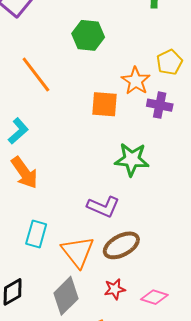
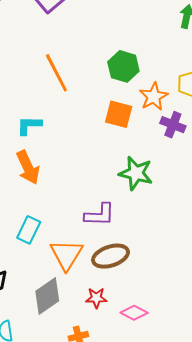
green hexagon: (88, 35) -> (123, 66), moved
cyan L-shape: (18, 131) -> (29, 125), turned -148
purple L-shape: (103, 207) -> (100, 215), turned -32

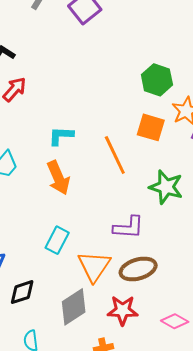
orange line: (56, 73) -> (115, 155), moved
red star: (96, 298) -> (123, 310), size x1.4
pink diamond: (134, 313) -> (175, 321), moved

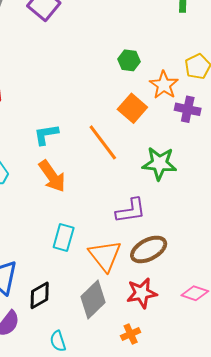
green hexagon: (157, 80) -> (129, 60), size x0.7
orange square: (151, 127) -> (132, 108), turned 36

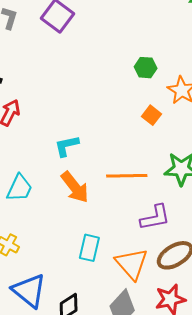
orange square: (132, 108) -> (151, 115), size x0.7
orange line: (103, 142) -> (127, 176), moved, turned -51

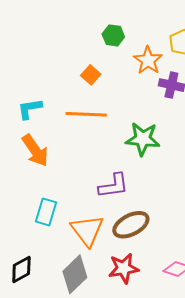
orange square: (151, 115) -> (91, 75), moved
orange line: (127, 176) -> (86, 114), moved

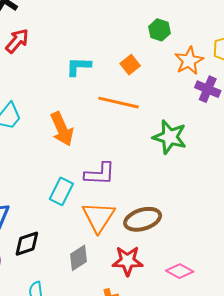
cyan L-shape: (30, 109) -> (78, 66), moved
purple L-shape: (114, 186) -> (100, 174), moved
gray diamond: (75, 274) -> (78, 258), size x0.7

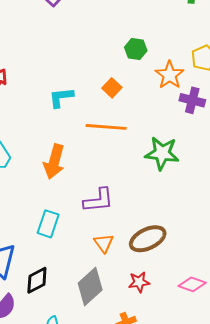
orange arrow: (62, 129) -> (54, 162), turned 48
cyan rectangle: (61, 191) -> (48, 224), moved
orange triangle: (99, 217) -> (104, 243), size x0.6
gray diamond: (78, 258) -> (90, 287), size x1.4
red star: (128, 261) -> (139, 282), size x0.7

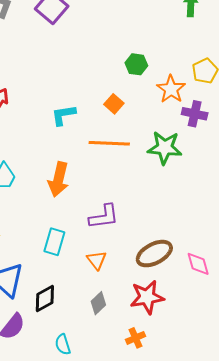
green star: (162, 153) -> (165, 148), moved
orange triangle: (104, 243) -> (97, 260), moved
red star: (139, 282) -> (147, 297), size x1.6
pink diamond: (192, 284) -> (198, 264), moved, turned 56
gray diamond: (90, 287) -> (98, 303), size x0.6

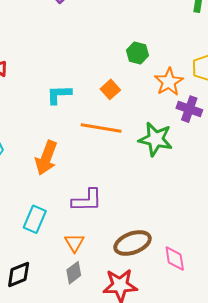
gray diamond: (98, 303) -> (74, 273), moved

